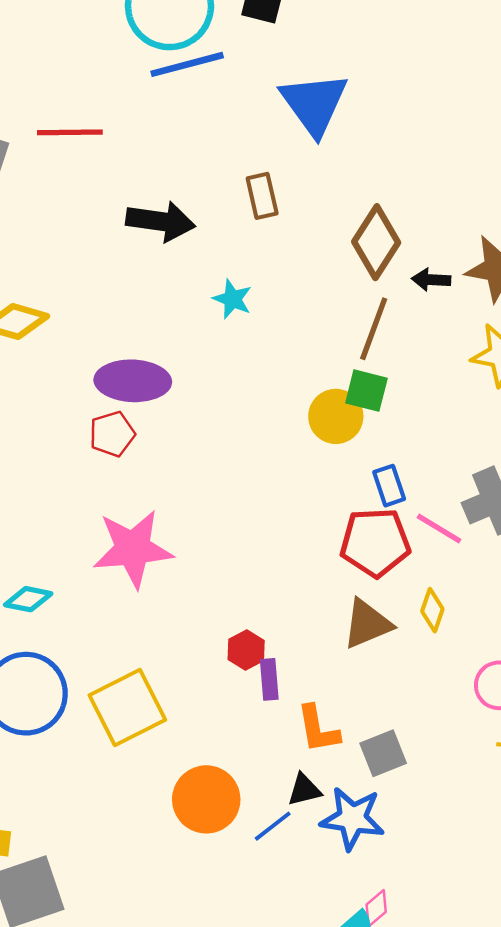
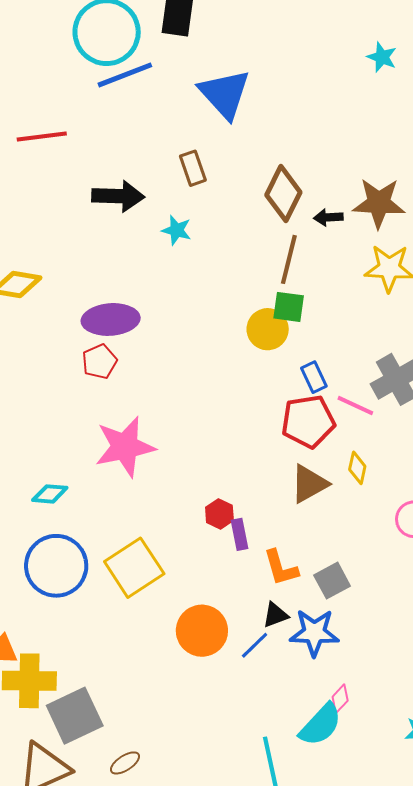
cyan star: (232, 299) -> (177, 230), moved

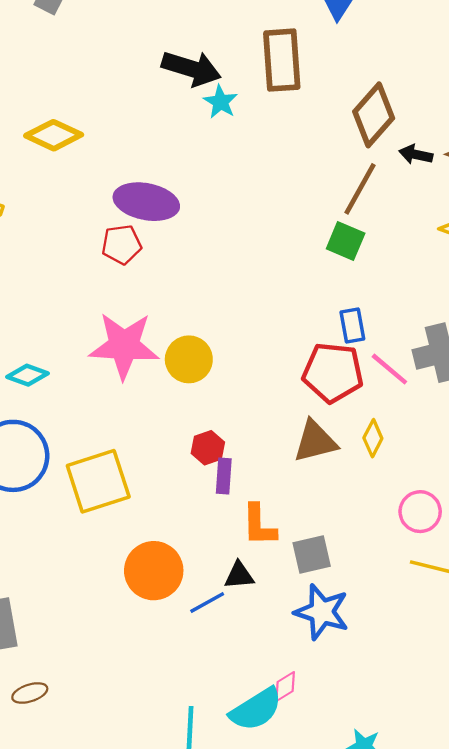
brown rectangle: (193, 168) -> (282, 60), size x1.6
cyan star: (177, 230) -> (220, 102), moved
yellow circle: (268, 329) -> (189, 359), moved
blue star: (314, 633) -> (322, 612), moved

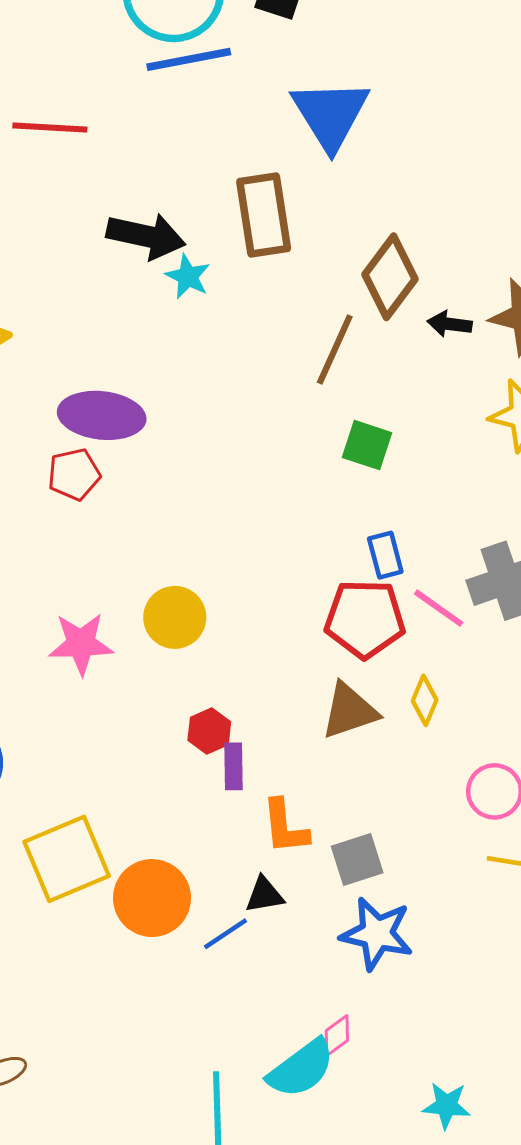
brown line: (360, 189) -> (335, 350), moved
pink star: (124, 346) -> (81, 644), moved, size x0.7
yellow square: (98, 481) -> (67, 859), moved

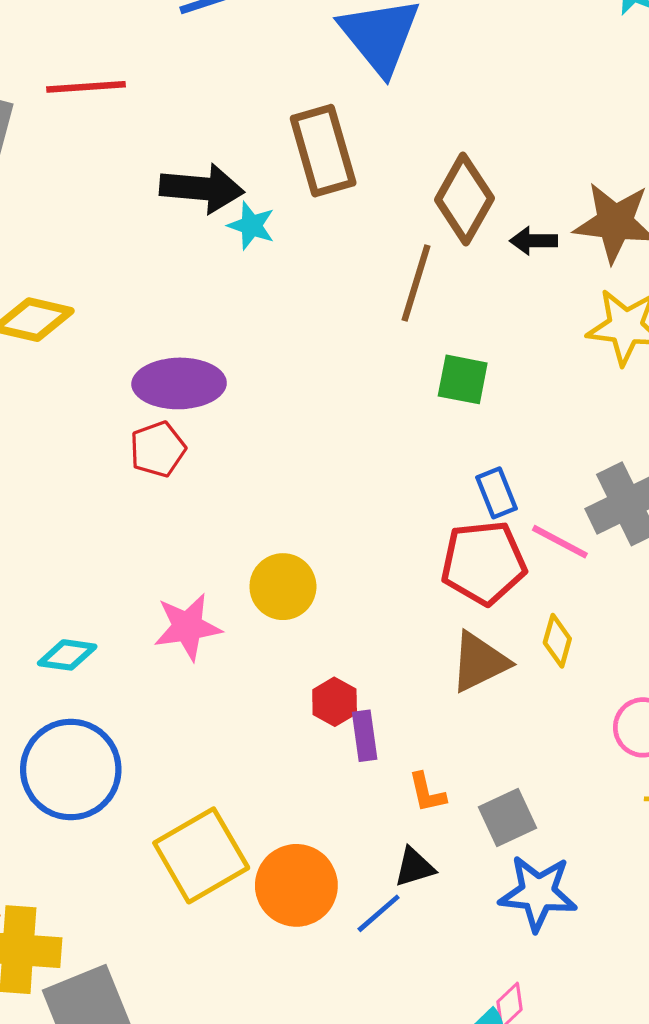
orange L-shape: (285, 827) -> (427, 793), size x0.7

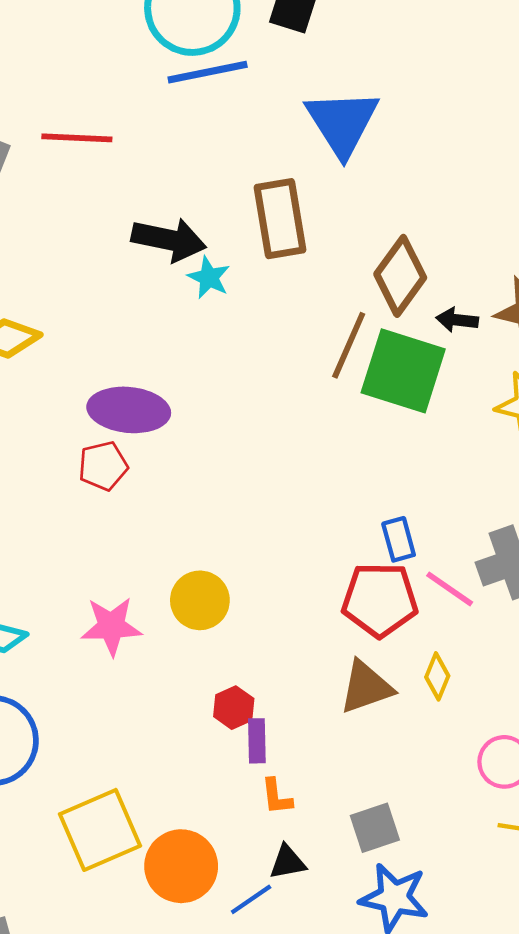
green square: (463, 379) -> (403, 371), moved, size x1.8
orange L-shape: (427, 793) -> (277, 797), moved

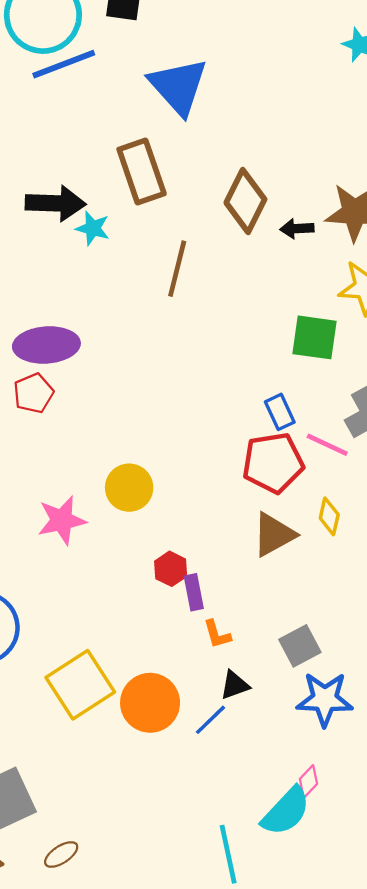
brown line: (349, 345) -> (177, 269), moved
green square: (403, 371) -> (314, 337), moved, size x0.7

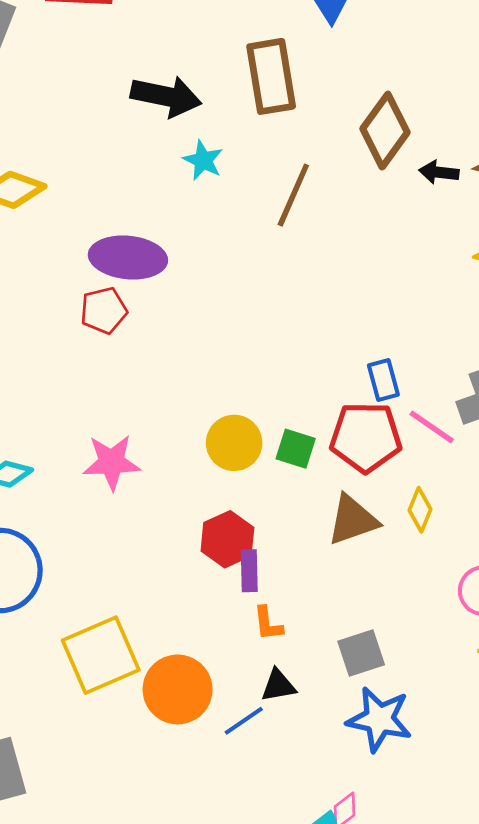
cyan star: (93, 228) -> (203, 160), moved
green square: (314, 337) -> (296, 449), moved, size x0.7
yellow circle: (129, 488) -> (234, 443), moved
red hexagon: (171, 569) -> (227, 539), size x1.4

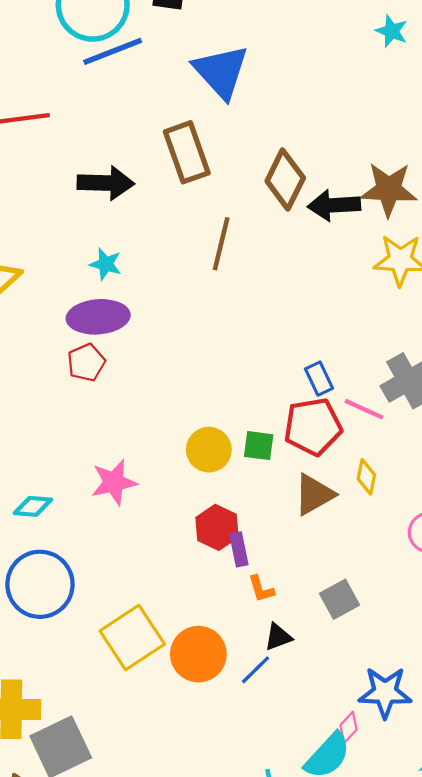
cyan star: (203, 160) -> (106, 264), moved
black arrow: (439, 172) -> (334, 205), size x1.6
blue star: (379, 719) -> (385, 692), moved

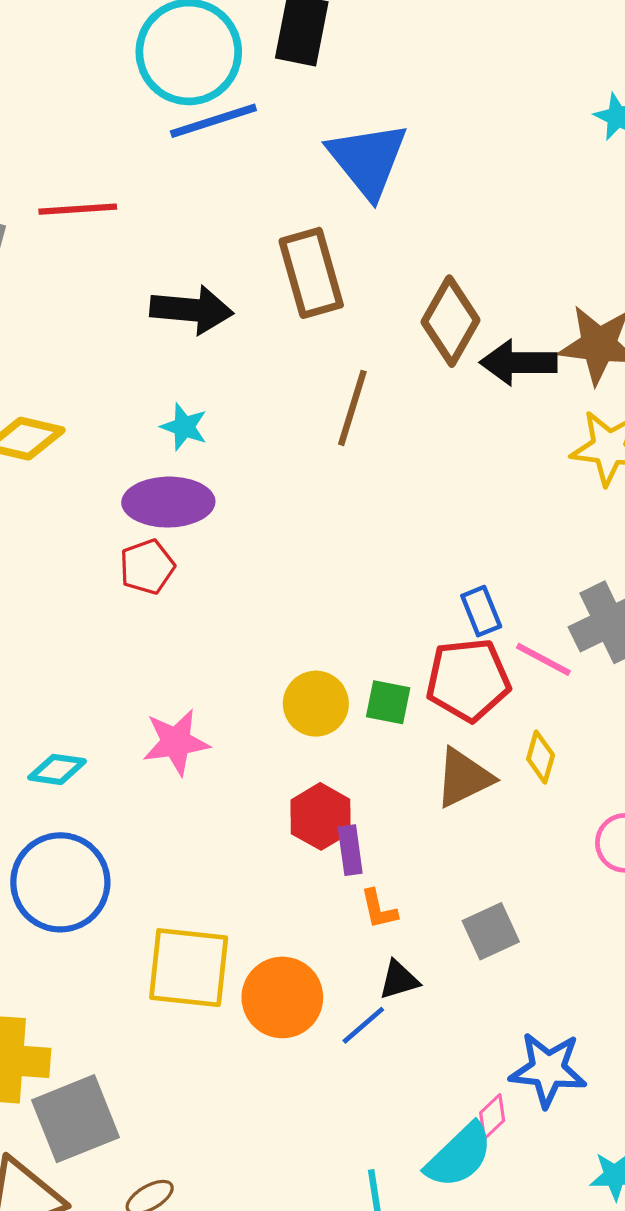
yellow square: (132, 638) -> (189, 968), turned 36

